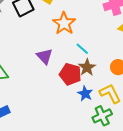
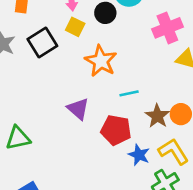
cyan line: (82, 49) -> (129, 93), turned -48
brown star: (87, 67) -> (157, 116), moved

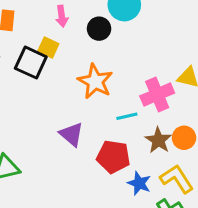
yellow square: (75, 27) -> (48, 47), moved
pink cross: (167, 28) -> (157, 95), moved
black square: (42, 43) -> (31, 63), turned -32

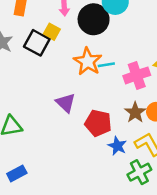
black circle: (99, 29) -> (94, 19), size x1.6
cyan line: (127, 116) -> (106, 65), moved

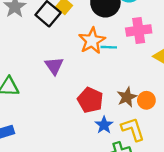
pink cross: (137, 75) -> (139, 30), moved
purple triangle: (66, 103) -> (54, 66), moved

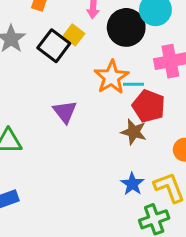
brown star: (127, 97) -> (134, 132), moved, turned -30
red pentagon: (90, 100) -> (149, 106), moved

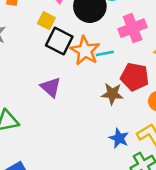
black square: (54, 46) -> (59, 41), moved
red pentagon: (149, 106) -> (135, 77), moved

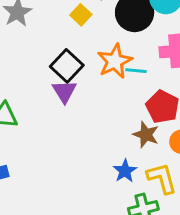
black square: (59, 41) -> (67, 66), moved
brown star: (112, 94) -> (146, 135), moved

